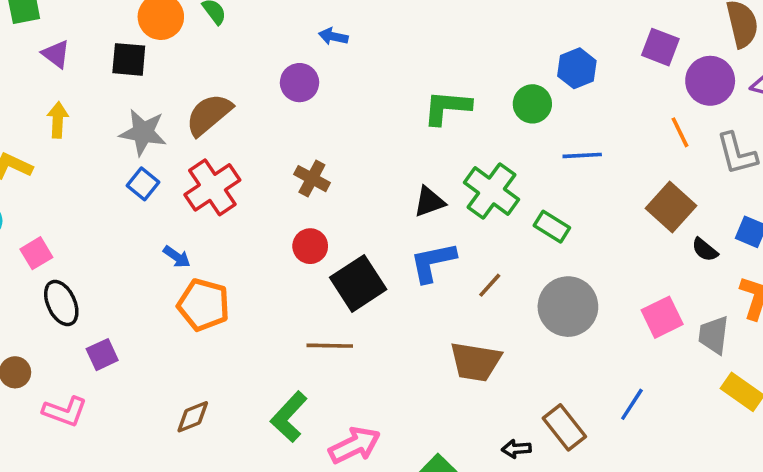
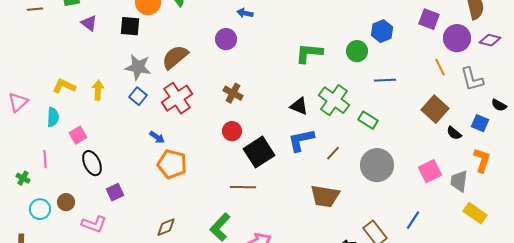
yellow arrow: (58, 120) -> (98, 90), moved
black triangle: (429, 202) -> (299, 106), turned 42

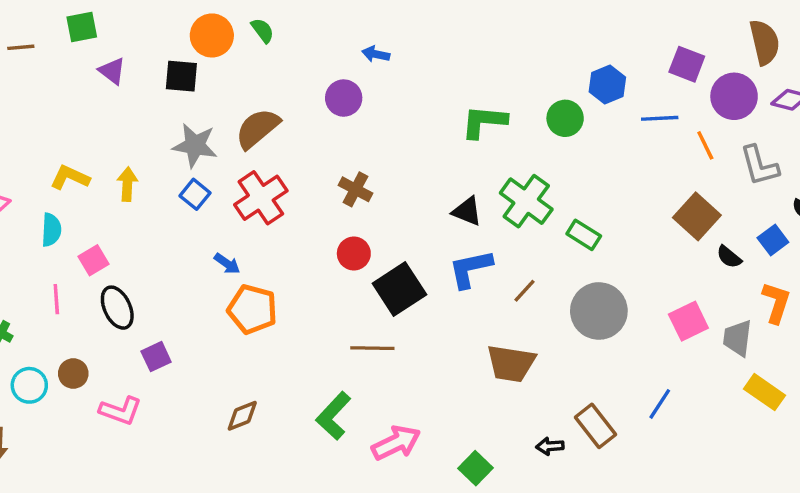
blue line: (385, 80) -> (660, 118), moved
blue square: (480, 123) -> (773, 240), turned 30
pink line: (45, 159) -> (56, 299), moved

